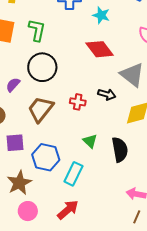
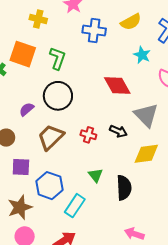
cyan star: (101, 15) -> (142, 55), moved

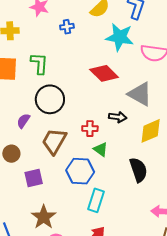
blue cross: (94, 30) -> (67, 27), size x0.6
cyan star: (142, 55) -> (120, 37), size x1.6
green triangle: (95, 175) -> (101, 149), moved
blue hexagon: (49, 186) -> (80, 171), moved

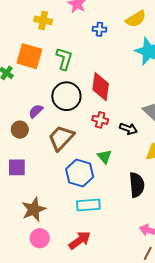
red diamond: (104, 73) -> (101, 87), moved, turned 40
red cross: (90, 129) -> (100, 120), moved
brown circle: (11, 154) -> (20, 130), moved
purple square: (34, 178) -> (17, 167), moved
cyan rectangle: (96, 200) -> (88, 205), turned 55

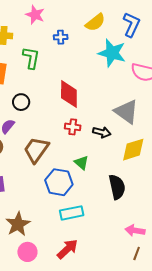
green L-shape: (64, 59) -> (31, 58), moved
black circle: (66, 96) -> (21, 102), moved, size x0.6

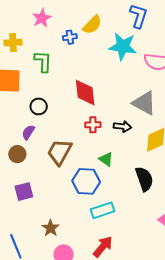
pink star: (35, 15) -> (42, 18), turned 30
yellow semicircle: (95, 22) -> (92, 25), moved
brown star: (18, 224) -> (51, 228), size x0.7

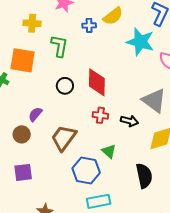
black circle: (39, 106) -> (65, 86), moved

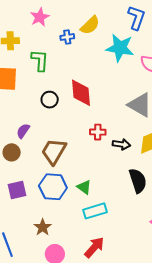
red cross: (100, 115) -> (98, 132), moved
black arrow: (129, 121) -> (121, 144), moved
green triangle: (109, 151) -> (84, 187), moved
blue hexagon: (86, 171) -> (53, 187), moved

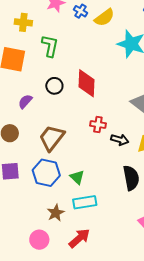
blue cross: (67, 37) -> (80, 11), moved, turned 32
purple semicircle: (23, 131) -> (25, 101), moved
brown star: (43, 227) -> (56, 213), moved

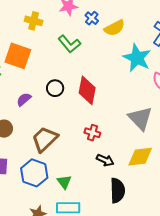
green L-shape: (50, 46) -> (69, 44), moved, turned 120
black arrow: (120, 140) -> (105, 160), moved

